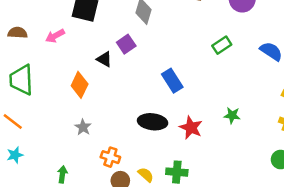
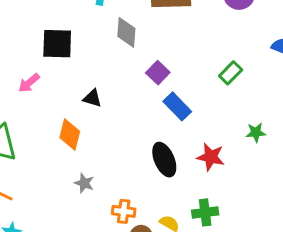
purple square: (126, 44) -> (158, 73), moved
green rectangle: (222, 45) -> (231, 73), moved
black ellipse: (153, 122) -> (164, 160), turned 72

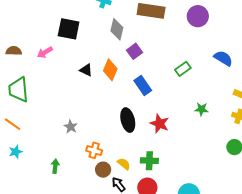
purple square: (158, 73) -> (134, 51), moved
green star: (256, 132) -> (201, 109), moved
orange diamond: (70, 134) -> (110, 70), moved

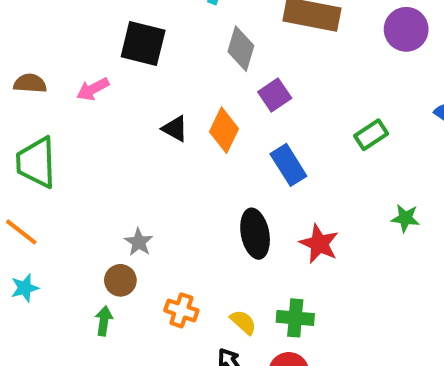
orange cross: (94, 150) -> (181, 310), moved
brown circle: (103, 170) -> (120, 280), moved

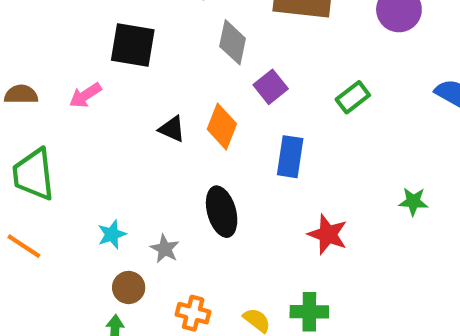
green rectangle: (371, 135) -> (353, 97), moved
blue rectangle: (288, 165) -> (290, 157), turned 45
black ellipse: (255, 234) -> (222, 212), moved
gray star: (139, 242) -> (165, 249), moved
cyan star: (25, 288) -> (112, 234), moved

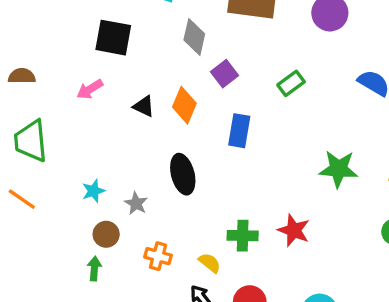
pink arrow: (85, 95) -> (90, 89), moved
green star: (413, 201) -> (338, 169), size x1.6
red star: (328, 234) -> (294, 230), moved
green cross: (309, 312) -> (243, 236), moved

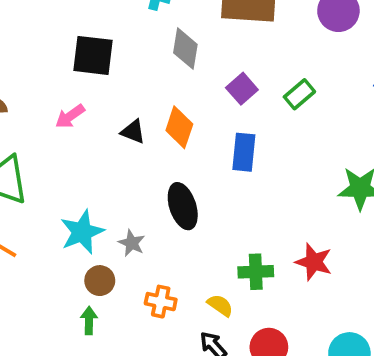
purple square: (224, 74) -> (242, 89), moved
cyan star: (93, 191) -> (82, 232), size x1.6

